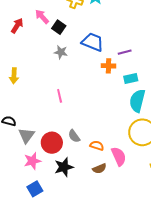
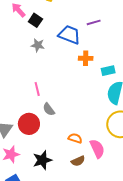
purple line: (125, 52) -> (94, 22), moved
gray semicircle: (74, 136) -> (49, 109), moved
red circle: (52, 143) -> (29, 124), moved

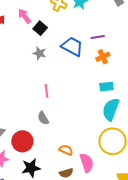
orange cross: (86, 58) -> (103, 57), moved, turned -32
pink line: (37, 89) -> (47, 91), moved
red circle: (29, 124) -> (22, 141), moved

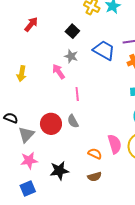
pink arrow: (24, 16) -> (59, 72), moved
red circle: (22, 141) -> (51, 124), moved
pink semicircle: (87, 163) -> (115, 144), moved

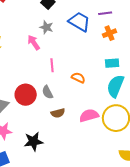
pink semicircle: (115, 144) -> (89, 116), turned -90
orange semicircle: (95, 154) -> (78, 78), moved
brown semicircle: (94, 177) -> (58, 113), moved

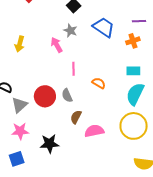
purple line: (105, 13) -> (139, 21), moved
brown semicircle: (58, 113) -> (76, 117), turned 128
pink semicircle: (89, 116) -> (94, 131), moved

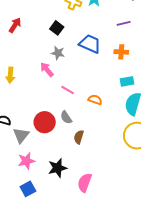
purple line: (139, 21) -> (124, 23), moved
orange cross: (133, 41) -> (121, 52), turned 32
pink line: (73, 69) -> (68, 90), turned -48
pink semicircle: (94, 131) -> (85, 183), moved, turned -48

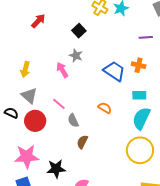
blue trapezoid: (90, 44) -> (114, 71), moved
pink line: (68, 90) -> (59, 104), moved
red circle: (45, 122) -> (35, 121), moved
gray triangle: (21, 135) -> (29, 96), moved, turned -36
pink star: (26, 161) -> (27, 157), size x1.4

